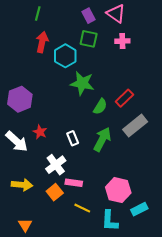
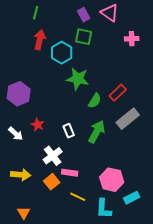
pink cross: (122, 41) -> (132, 39), moved
white arrow: (17, 141) -> (16, 134), size x0.7

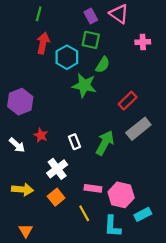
green semicircle: (95, 101) -> (103, 65), moved
pink rectangle: (70, 173) -> (93, 188), moved
yellow line: (78, 197) -> (84, 213), turned 35

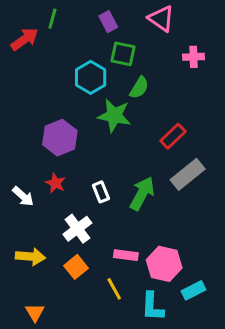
purple rectangle: (91, 16) -> (108, 22), moved
red arrow: (43, 43) -> (25, 39), moved, turned 42
purple hexagon: (20, 102) -> (60, 138), moved

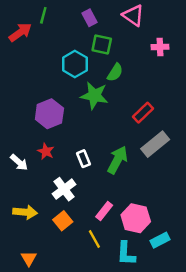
pink rectangle: (126, 255) -> (104, 211), turned -60

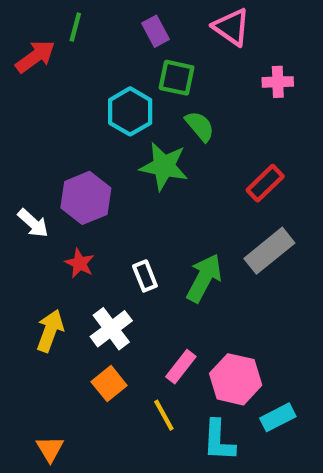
green semicircle: (115, 72) -> (200, 126), turned -72
red rectangle: (143, 113) -> (265, 183), moved
white arrow: (19, 162) -> (33, 223), moved
yellow arrow: (25, 212) -> (50, 331), moved, turned -75

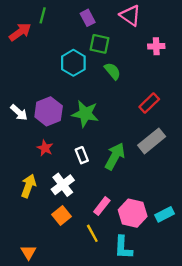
green star: (164, 166) -> (85, 114), moved
white arrow: (33, 223) -> (19, 113), moved
cyan rectangle: (278, 417) -> (165, 214), moved

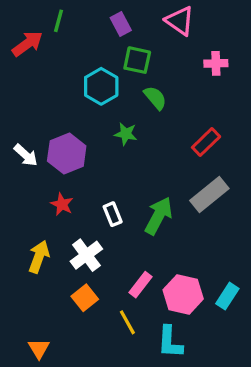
green star: (85, 114) -> (126, 134), moved, size x0.6
cyan rectangle: (165, 214) -> (227, 296), turned -30

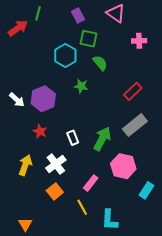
pink hexagon: (183, 294) -> (123, 166), moved

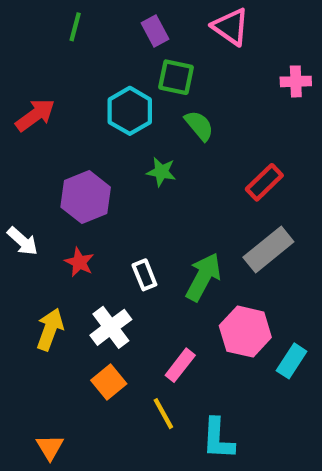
red arrow: (18, 28) -> (35, 115), moved
pink cross: (139, 41) -> (296, 81), moved
white arrow: (17, 100) -> (23, 241), moved
cyan rectangle: (146, 190) -> (292, 361), moved

